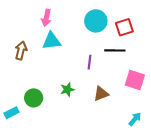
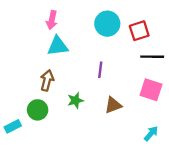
brown arrow: (21, 50) -> (47, 80), moved
black line: (115, 50) -> (152, 57), moved

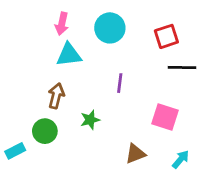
cyan circle: (107, 24) -> (110, 28), moved
pink square: (151, 90) -> (165, 117), moved
brown triangle: (113, 105) -> (135, 154), moved

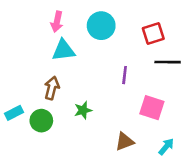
purple line: (120, 83) -> (125, 75), moved
cyan rectangle: (15, 151) -> (14, 113), moved

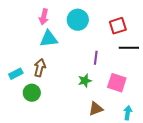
green star: (83, 110) -> (85, 81), moved
cyan rectangle: (14, 113) -> (16, 74), moved
cyan arrow: (166, 147) -> (128, 113), turned -32

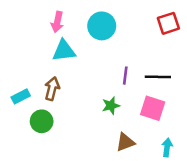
red square: (118, 26) -> (168, 23), moved
black line: (129, 48) -> (158, 77), moved

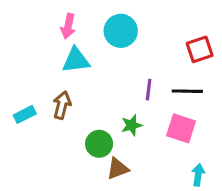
red square: (168, 23) -> (200, 49), moved
green circle: (42, 121) -> (99, 144), moved
brown triangle: (125, 142) -> (118, 169), moved

